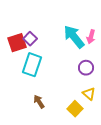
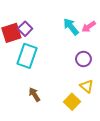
cyan arrow: (74, 37) -> (71, 27), size x0.7
pink arrow: (91, 37) -> (89, 27), turned 40

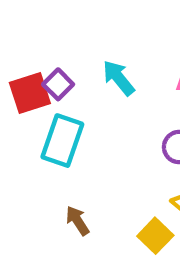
cyan arrow: (71, 27) -> (119, 78), moved

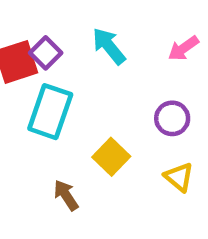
yellow square: (155, 236) -> (111, 157), moved

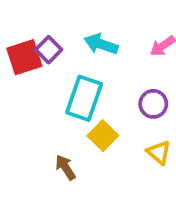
cyan arrow: (109, 46) -> (101, 44), turned -32
cyan rectangle: (50, 112) -> (84, 98), moved

